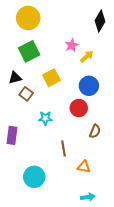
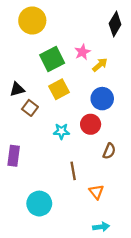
green square: (29, 51) -> (52, 59), moved
cyan star: (45, 118) -> (61, 131), moved
orange triangle: (84, 167) -> (96, 192), turned 40

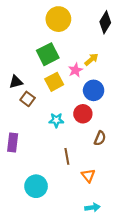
yellow circle: (32, 20) -> (58, 19), moved
pink star: (82, 52) -> (75, 70), moved

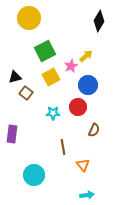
yellow circle: (58, 19) -> (29, 18), moved

